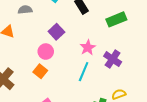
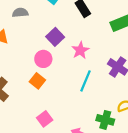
pink star: (88, 47) -> (80, 50), moved

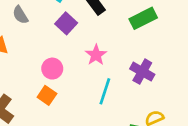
gray semicircle: (20, 13) -> (20, 15), turned -112
purple square: (55, 37) -> (66, 23), moved

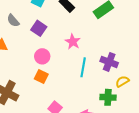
purple square: (66, 23) -> (39, 28), moved
purple cross: (142, 72) -> (109, 62), moved

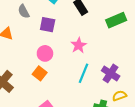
purple square: (39, 28) -> (48, 25), turned -35

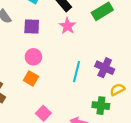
pink star: (79, 45) -> (67, 26), moved

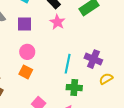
green cross: (101, 106) -> (74, 88), moved

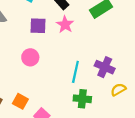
purple square: (24, 24) -> (38, 26), moved
orange square: (26, 72) -> (20, 101), moved

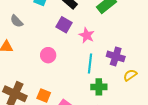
pink star: (65, 25) -> (87, 35), moved
purple square: (38, 26) -> (64, 25), moved, turned 35

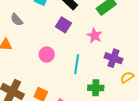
pink star: (87, 35) -> (95, 36), moved
cyan line: (90, 64) -> (77, 64), moved

